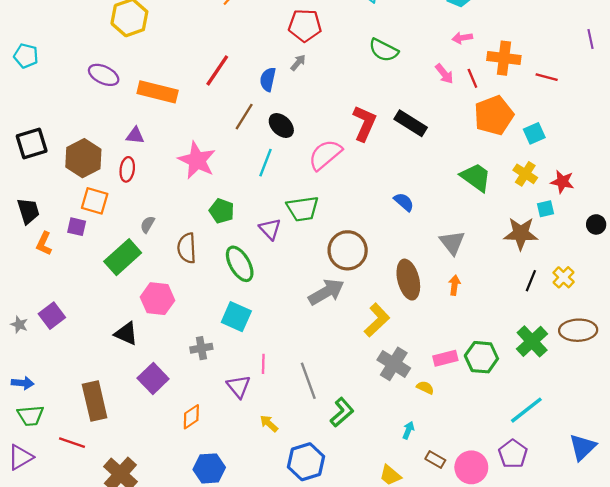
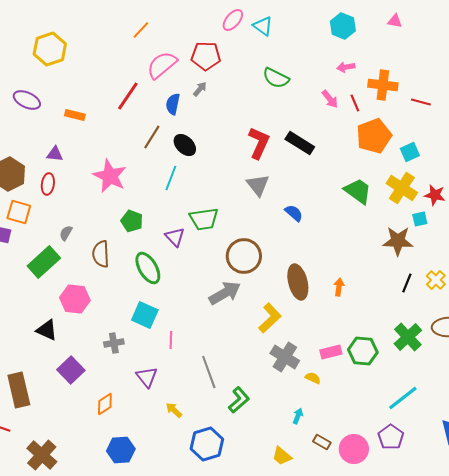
orange rectangle: (158, 92) -> (75, 115), size x0.6
pink semicircle: (325, 155) -> (162, 65), moved
yellow cross: (525, 174) -> (402, 188), size x1.4
gray triangle: (452, 242) -> (258, 185), moved
pink line: (263, 364) -> (171, 340), moved

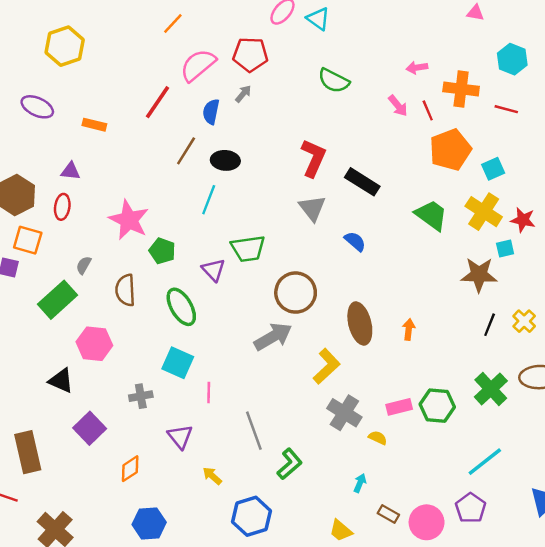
cyan hexagon: (343, 26) -> (512, 59), moved
black rectangle: (300, 143) -> (362, 182), moved
black ellipse: (185, 145) -> (225, 160), turned -40
pink star: (110, 176) -> (129, 220), moved

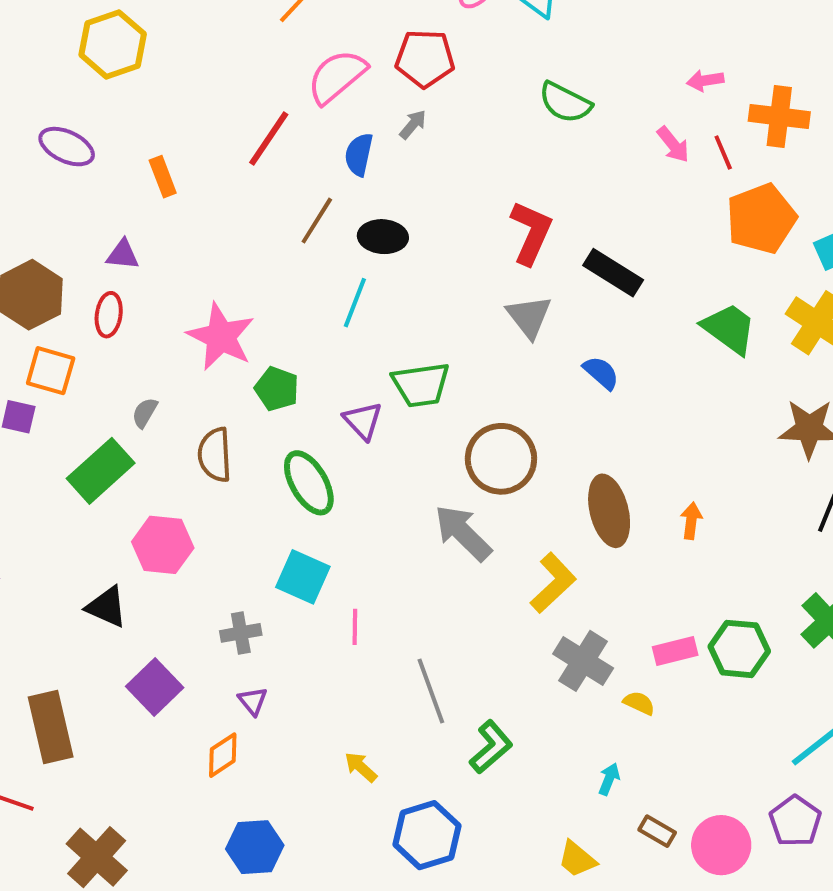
orange rectangle: (94, 125) -> (163, 177), turned 55
gray arrow: (273, 337) -> (463, 533), turned -105
purple triangle: (180, 437) -> (253, 701), moved, size x0.7

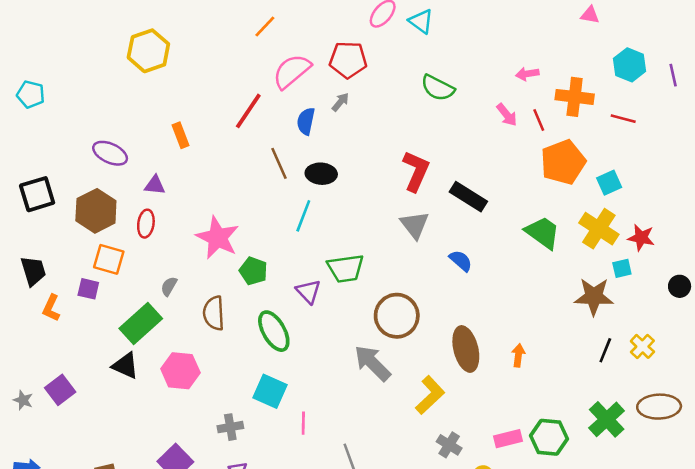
purple ellipse: (67, 147) -> (110, 153), moved
brown line: (317, 221) -> (279, 163), turned -56
black triangle: (107, 607) -> (125, 366), moved
gray cross: (583, 661) -> (449, 445), size x0.7

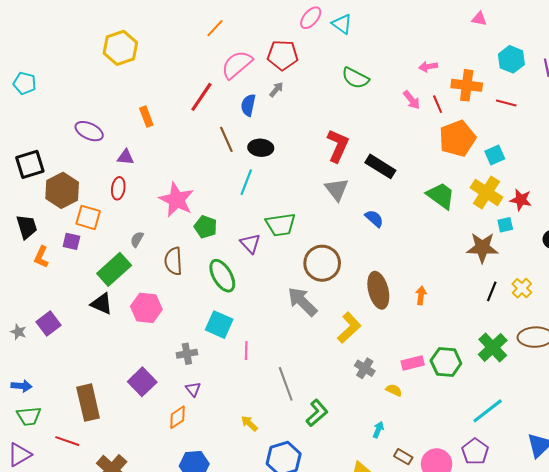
brown hexagon: (96, 211) -> (62, 190), moved

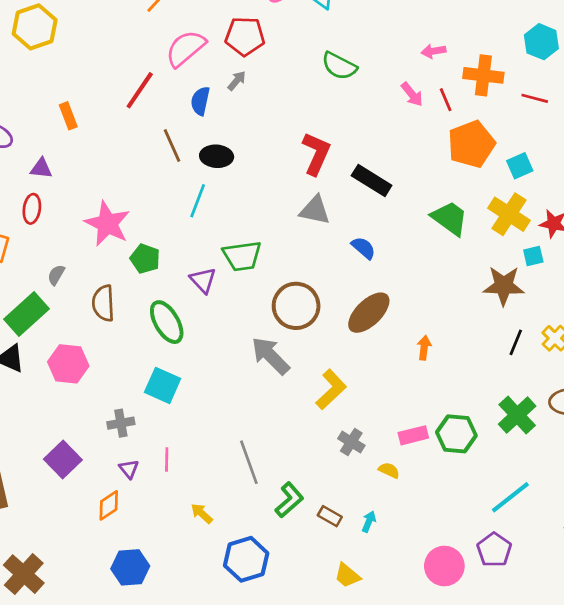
gray triangle: (337, 189) -> (315, 210), turned -40
brown ellipse: (378, 290) -> (369, 313), moved, turned 60
pink line: (246, 351) -> (167, 460), moved
brown rectangle: (403, 457) -> (330, 516), moved

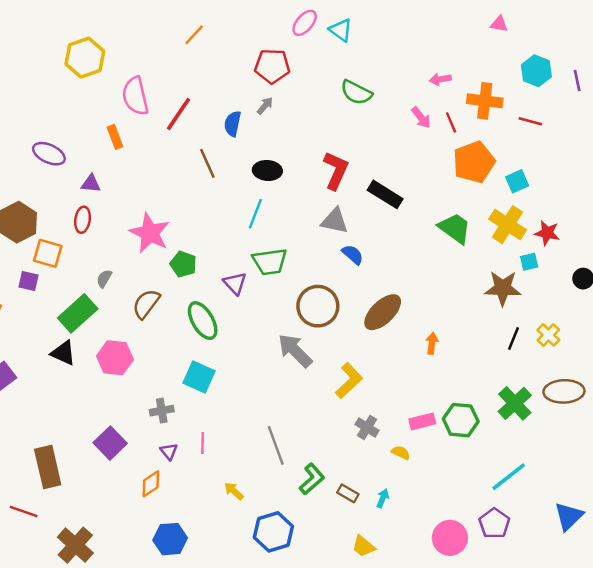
pink semicircle: (186, 48) -> (135, 96), moved, turned -63
black ellipse: (217, 156) -> (267, 170), moved
cyan line: (198, 201) -> (255, 214), moved
blue semicircle: (363, 248) -> (353, 255), moved
brown semicircle: (103, 303) -> (146, 304), turned 40

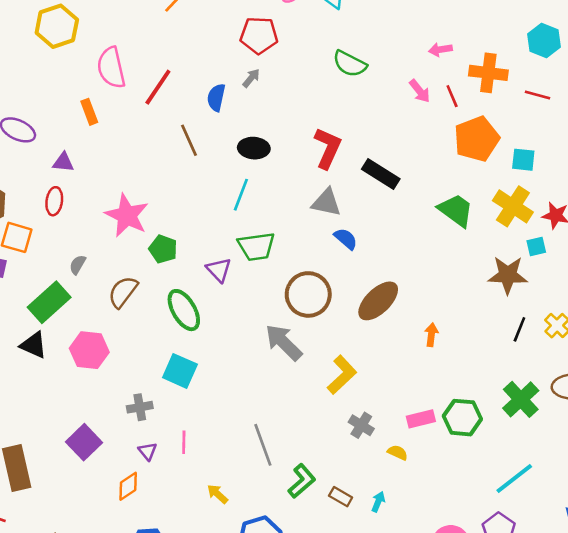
cyan square: (517, 181) -> (523, 160), turned 30

